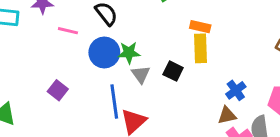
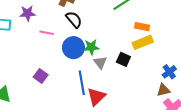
yellow rectangle: (200, 48) -> (143, 42), turned 72

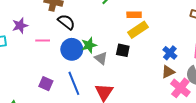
blue line: (82, 83) -> (74, 83), moved

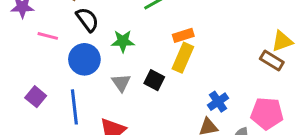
orange rectangle: (134, 15) -> (183, 35), turned -32
yellow rectangle: (138, 30) -> (183, 58), turned -48
green star: (89, 45) -> (123, 41), moved

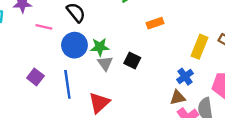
green star: (123, 41) -> (100, 47), moved
yellow rectangle: (183, 58) -> (200, 47), moved

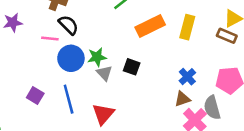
orange rectangle: (155, 23) -> (150, 26), size x1.6
pink line: (44, 27) -> (50, 39), moved
yellow rectangle: (200, 47) -> (187, 27), moved

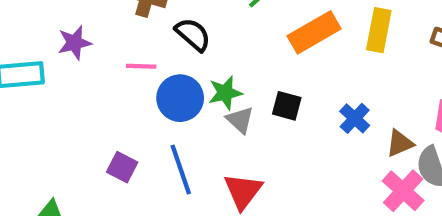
black semicircle: (68, 25) -> (193, 34), moved
blue cross: (187, 77) -> (355, 118), moved
brown triangle: (182, 99) -> (400, 143), moved

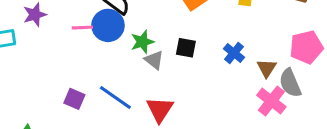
blue circle: (180, 98) -> (108, 25), moved
brown triangle: (400, 143) -> (267, 68), turned -30
blue line: (181, 170) -> (115, 98), turned -32

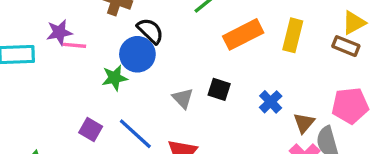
pink line: (82, 28) -> (74, 45), moved
green star: (142, 42) -> (115, 78), moved

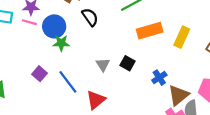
pink line: (74, 45) -> (29, 22), moved
blue circle: (137, 54) -> (54, 26), moved
brown triangle: (304, 123) -> (178, 95), size x1.5

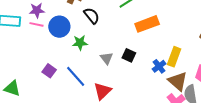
yellow rectangle: (182, 37) -> (174, 57), moved
green star: (61, 43) -> (80, 43), moved
brown triangle: (178, 95) -> (178, 81), turned -35

